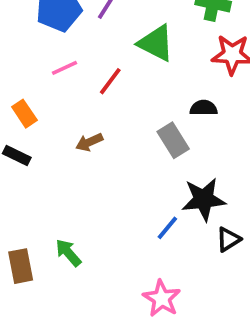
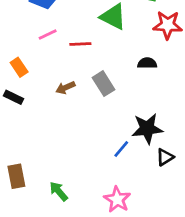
red line: (110, 81) -> (80, 44), turned 50
gray rectangle: (173, 140) -> (104, 84), moved
green arrow: (68, 253) -> (59, 191), moved

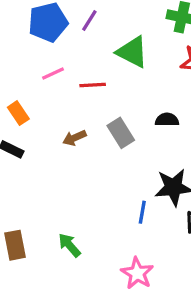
black semicircle: (147, 63) -> (167, 120), moved
blue line: (121, 149) -> (142, 212), turned -30
green arrow: (59, 191) -> (70, 245), moved

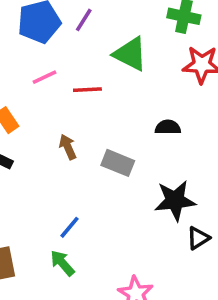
gray rectangle: (121, 133) -> (118, 163), moved, turned -36
brown arrow: (74, 138) -> (68, 147), turned 90
blue line: (142, 212) -> (70, 227), moved, turned 30

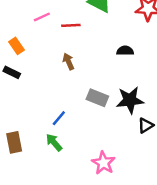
brown arrow: (68, 147) -> (68, 62), moved
gray rectangle: (118, 163) -> (97, 98), moved

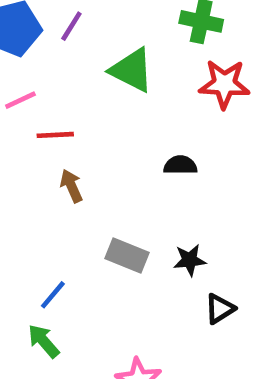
red line: (71, 25) -> (55, 135), moved
black star: (130, 100) -> (190, 260), size x0.6

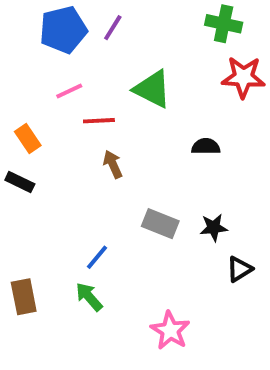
green triangle: (132, 70) -> (152, 89), moved

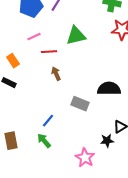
green triangle: (152, 89) -> (76, 36), turned -40
black semicircle: (206, 146) -> (109, 89), moved, size x1.6
black star: (214, 228) -> (107, 141), moved

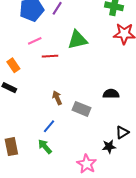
brown arrow: (56, 74) -> (57, 98), moved
black semicircle: (109, 89) -> (111, 94), size x0.7

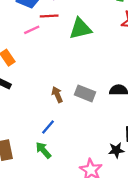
red line: (50, 56) -> (49, 16), moved
gray rectangle: (82, 109) -> (85, 93), moved

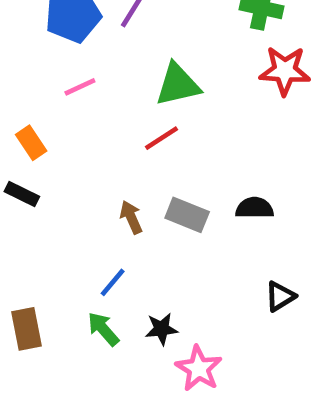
red line: (49, 16) -> (161, 138), moved, turned -30
black star: (116, 150) -> (161, 329), moved

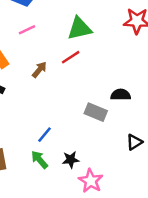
gray rectangle: (187, 215) -> (96, 112), moved
brown arrow: (131, 217) -> (39, 70), moved, turned 63

